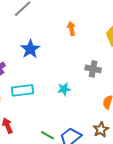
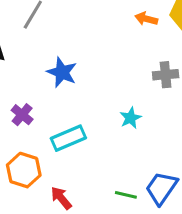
orange arrow: (71, 29) -> (146, 19), moved, turned -48

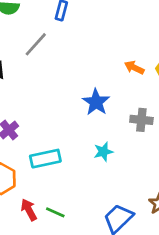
blue star: (62, 72) -> (96, 102), moved
green line: (126, 195) -> (55, 212), moved

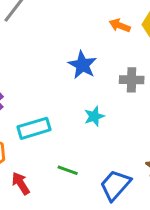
green line: (55, 212) -> (68, 170), moved

